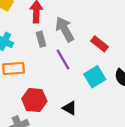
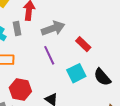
gray arrow: (65, 29) -> (53, 28), turned 95
gray rectangle: (41, 39) -> (17, 29), moved

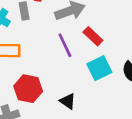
red rectangle: (83, 44) -> (93, 36), moved

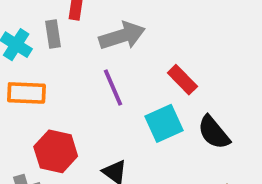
red rectangle: (93, 36) -> (182, 80), moved

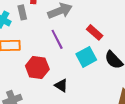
red hexagon: (56, 151) -> (37, 68), moved

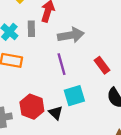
cyan square: (86, 57) -> (74, 96), moved
red hexagon: (37, 68) -> (32, 107), moved

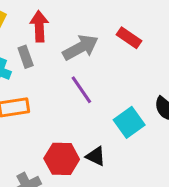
red rectangle: (102, 65) -> (129, 38), moved
cyan square: (74, 96) -> (129, 122), moved

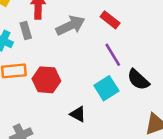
purple line: (81, 90) -> (113, 55), moved
red hexagon: (62, 159) -> (46, 80), moved

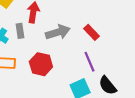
red hexagon: (46, 80) -> (41, 64), moved

